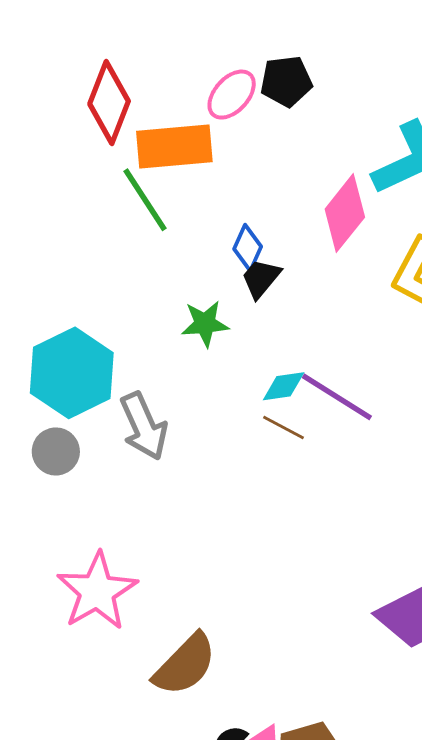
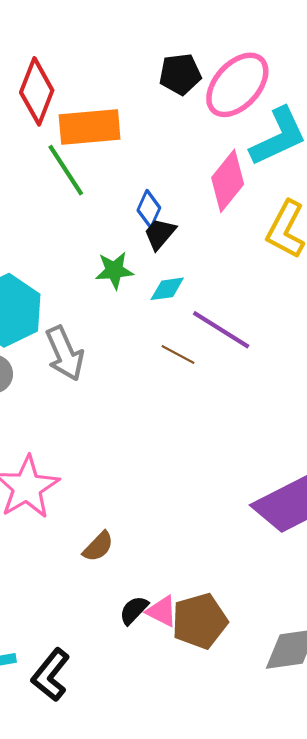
pink ellipse: (232, 95) -> (237, 85), moved, size x1.6
cyan diamond: (284, 386) -> (167, 289), moved
brown semicircle: (185, 665) -> (98, 547), size x0.6

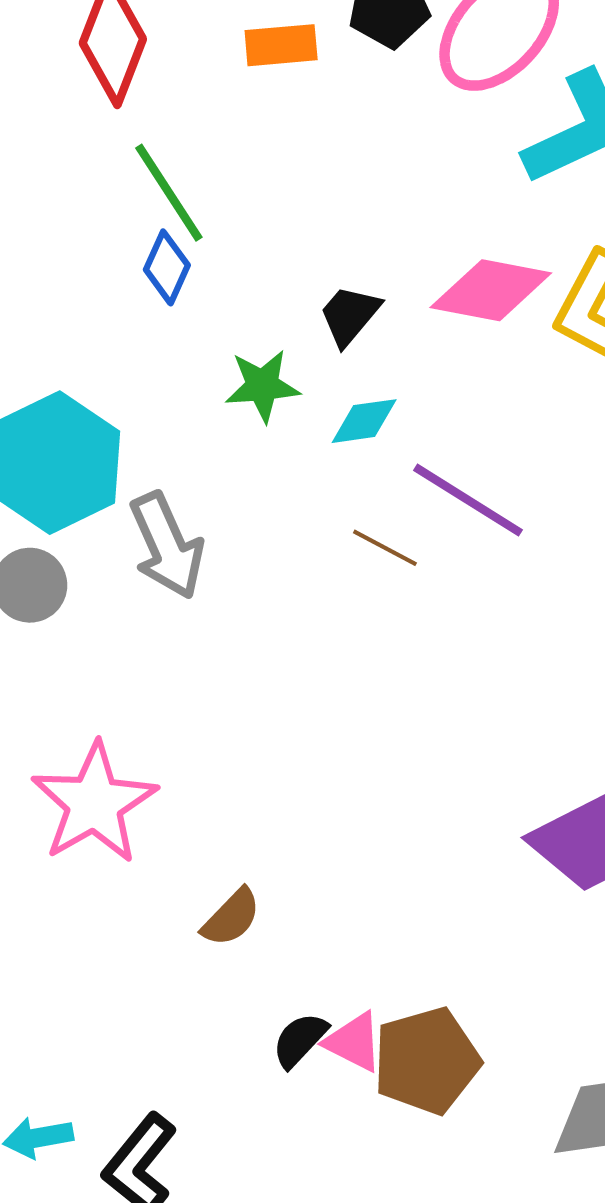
orange rectangle: (90, 127) -> (281, 45), moved, size x0.6
pink diamond: (228, 181) -> (491, 290), moved, turned 62
blue diamond: (149, 209) -> (167, 267), moved

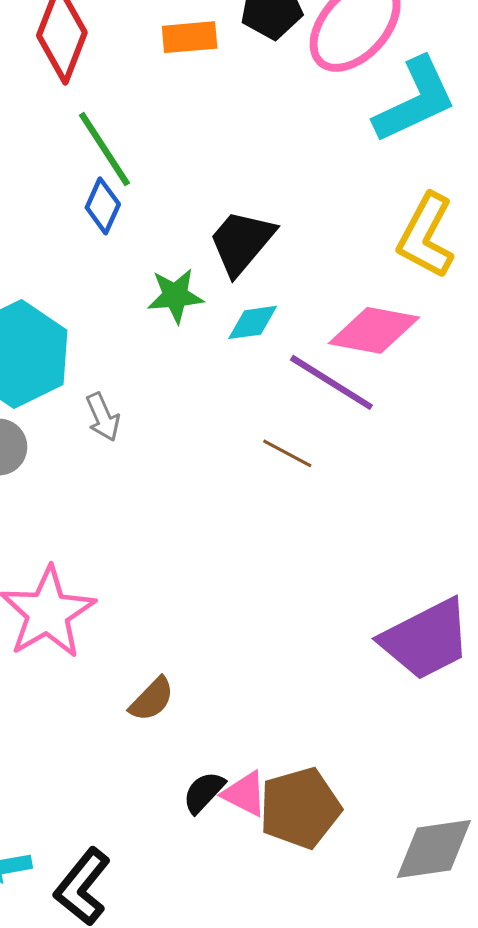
pink diamond: (491, 290) -> (374, 330), moved
black trapezoid: (350, 315) -> (242, 242), size x1.4
gray arrow: (167, 546) -> (103, 417), size x0.6
brown line: (385, 548) -> (287, 453), moved

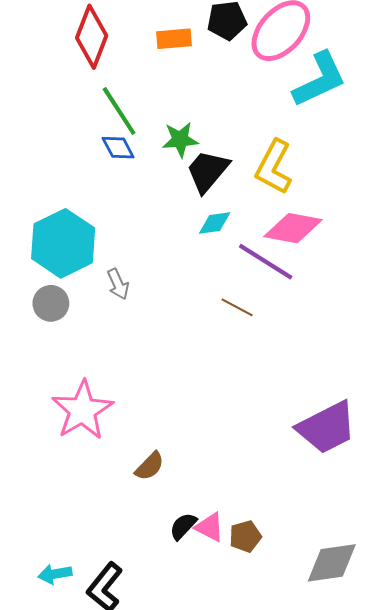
blue diamond: (103, 206) -> (118, 148), turned -52
yellow L-shape: (426, 236) -> (274, 167), moved
green star: (175, 296) -> (180, 140), moved
brown pentagon: (300, 808) -> (245, 536), size x0.6

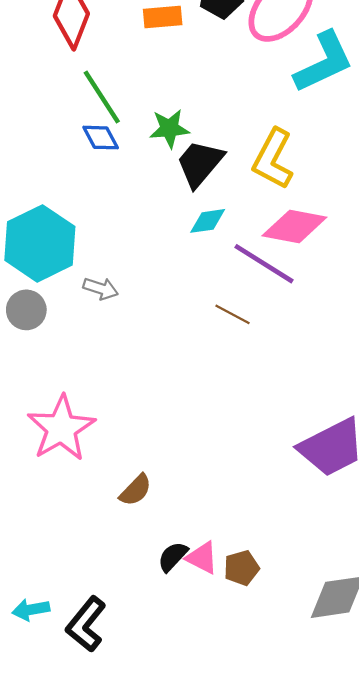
gray arrow: (118, 284) -> (101, 289), turned -48

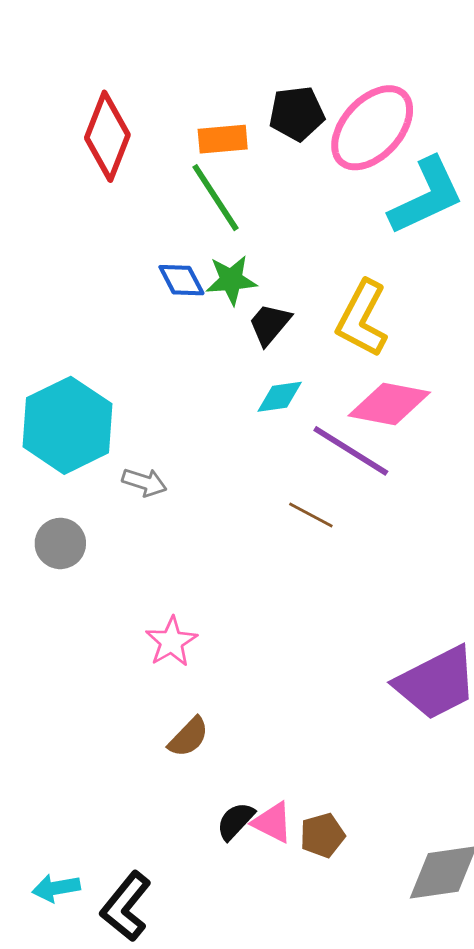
green line: (102, 97) -> (216, 198), moved
blue diamond: (101, 138) -> (181, 280), moved
black trapezoid: (200, 163) -> (270, 324), size x0.7
gray circle: (26, 310) -> (60, 543), moved
pink star: (61, 428) -> (171, 642), moved, size x0.6

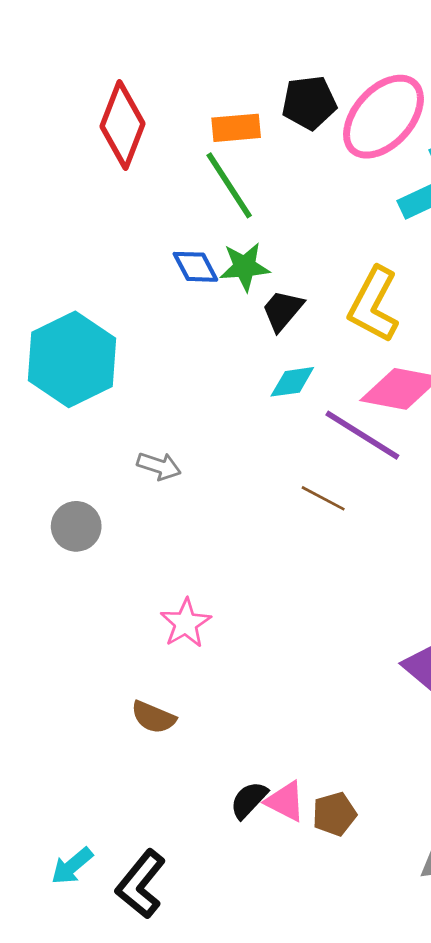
cyan hexagon: (67, 425) -> (72, 359), moved
brown semicircle: (188, 737) -> (153, 717), moved, turned 69
cyan arrow: (56, 888) -> (72, 866), turned -30

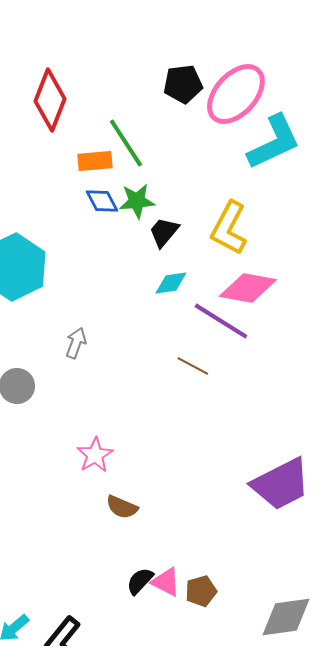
orange rectangle: (236, 128) -> (95, 161), moved
gray arrow: (159, 466) -> (76, 343), turned -88
brown semicircle: (153, 717) -> (122, 507), moved

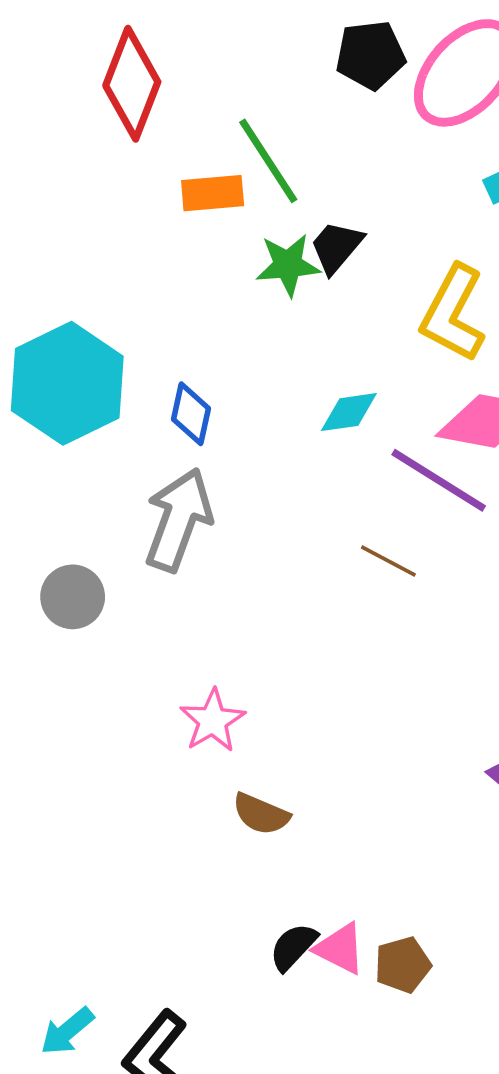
blue diamond: (102, 201) -> (191, 414), moved, turned 40
black trapezoid: (164, 232) -> (336, 247), moved
gray arrow: (76, 343) -> (178, 520), size x1.8

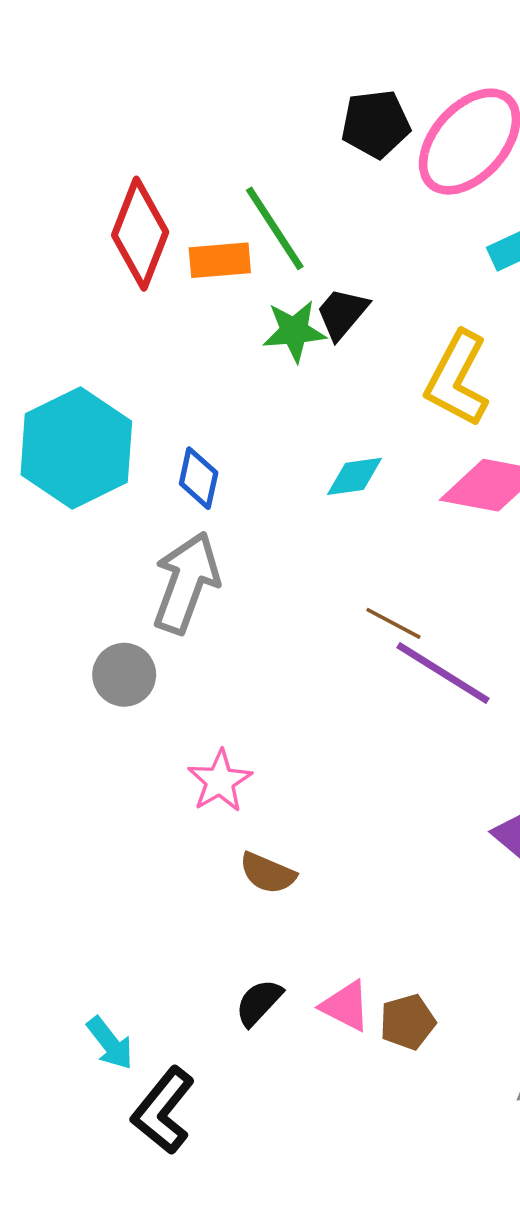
red diamond: (132, 84) -> (140, 234), moved
purple line: (439, 480) -> (443, 673), moved
gray circle: (73, 597) -> (124, 675), moved
black semicircle: (293, 947) -> (259, 1002), moved
cyan arrow: (67, 1031) -> (110, 1043), moved, turned -88

